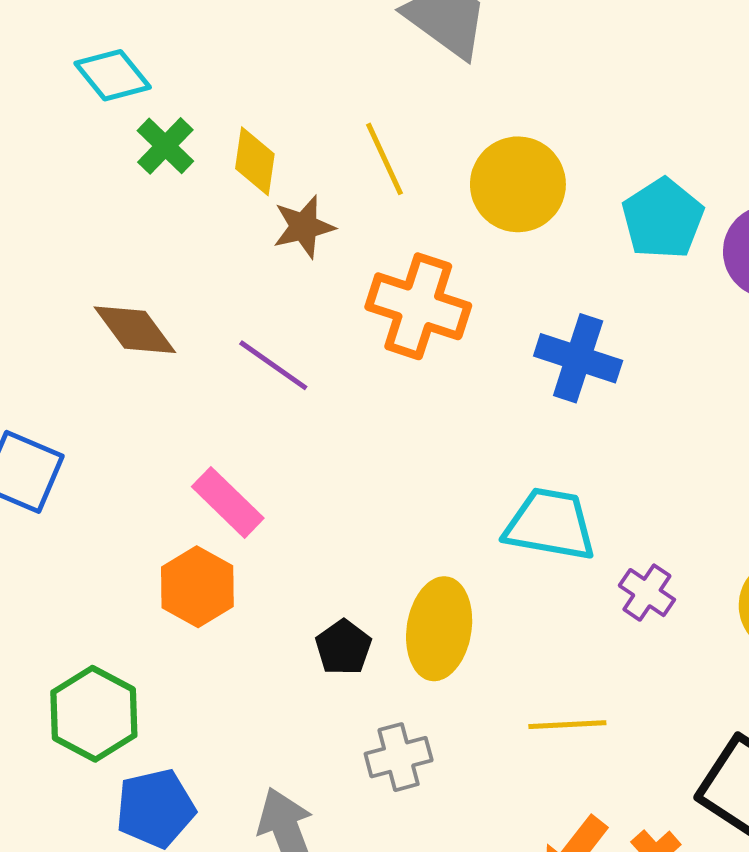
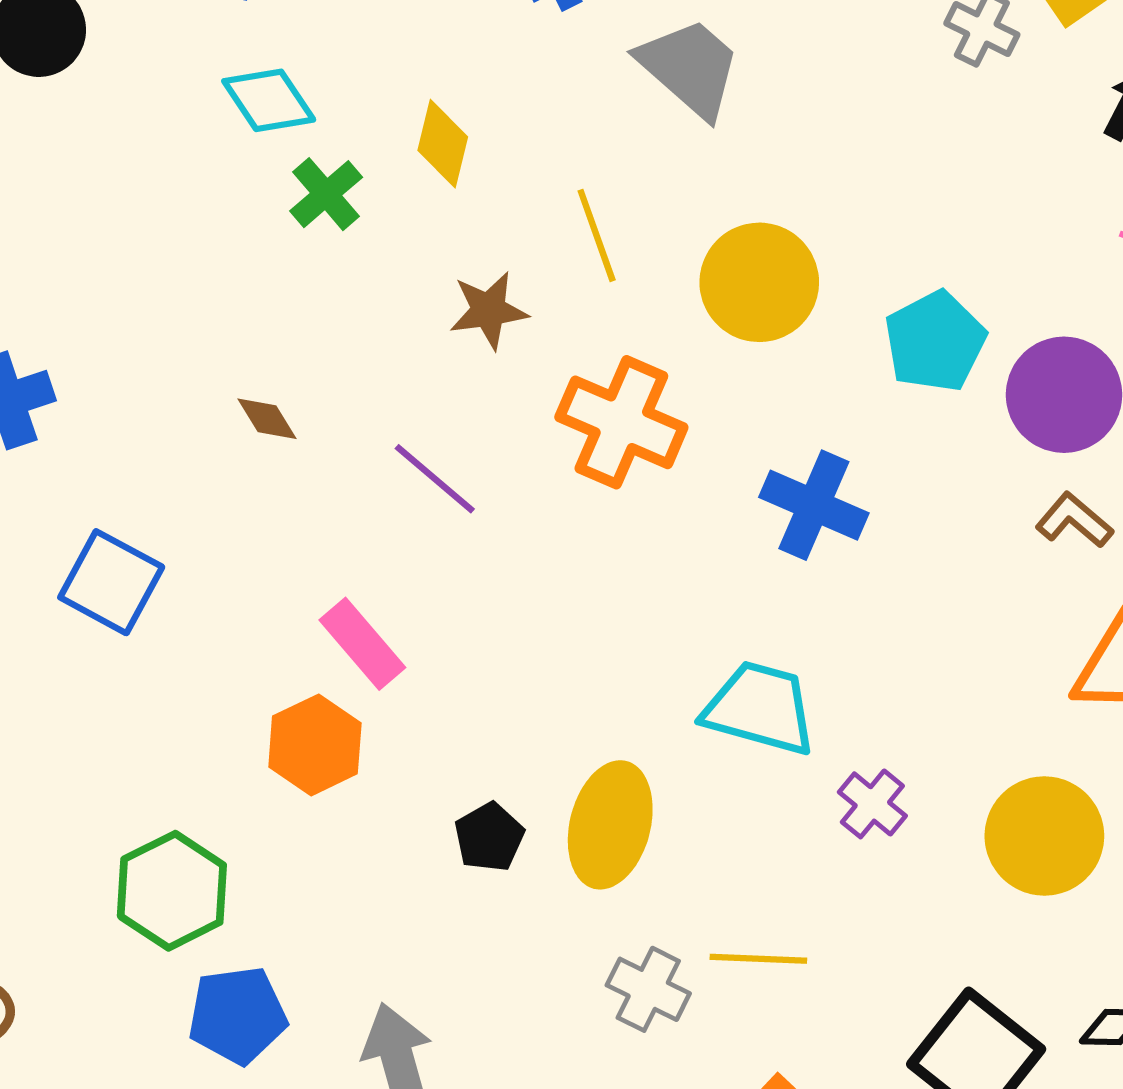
yellow diamond: (255, 161) -> (443, 144), moved
brown diamond: (135, 330) -> (267, 419), size x0.6
gray cross: (399, 757) -> (648, 989), moved, turned 36

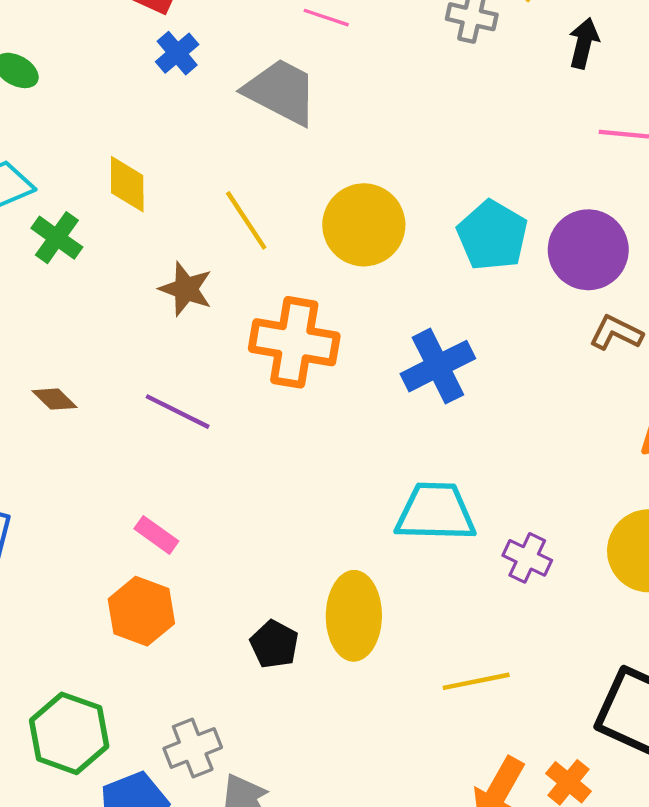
brown star: (489, 310) -> (186, 289), turned -30
blue cross: (814, 505) -> (438, 366), turned -36
pink rectangle: (362, 644) -> (156, 535), size x0.7
gray cross: (648, 989) -> (193, 748), moved, turned -34

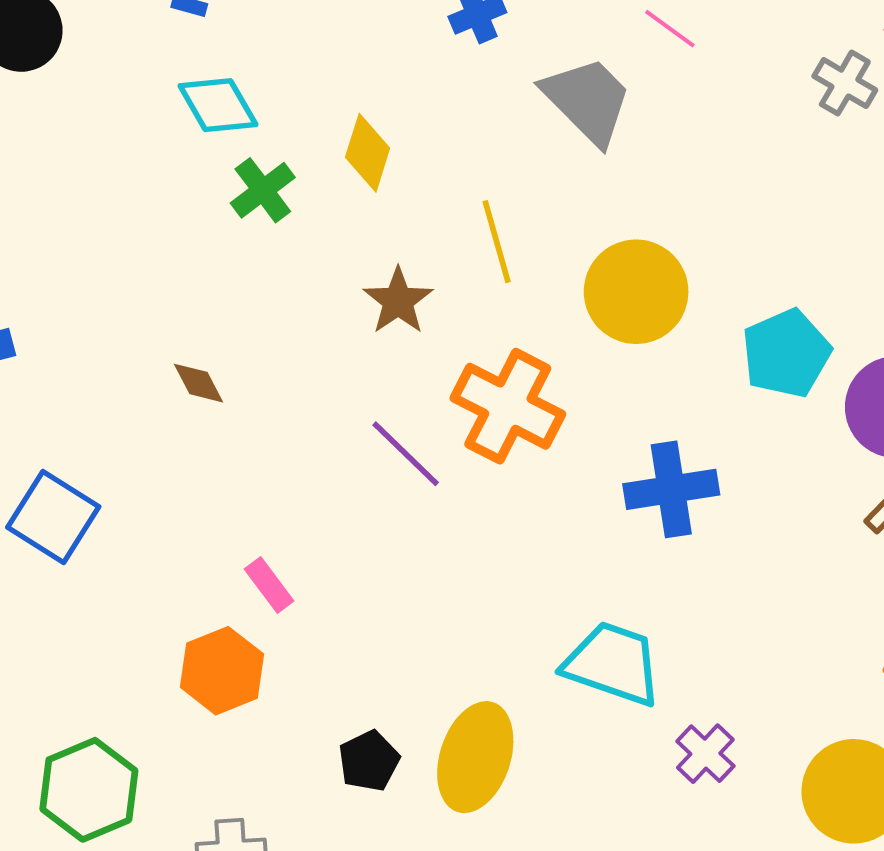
purple line: (178, 412) -> (406, 454), moved

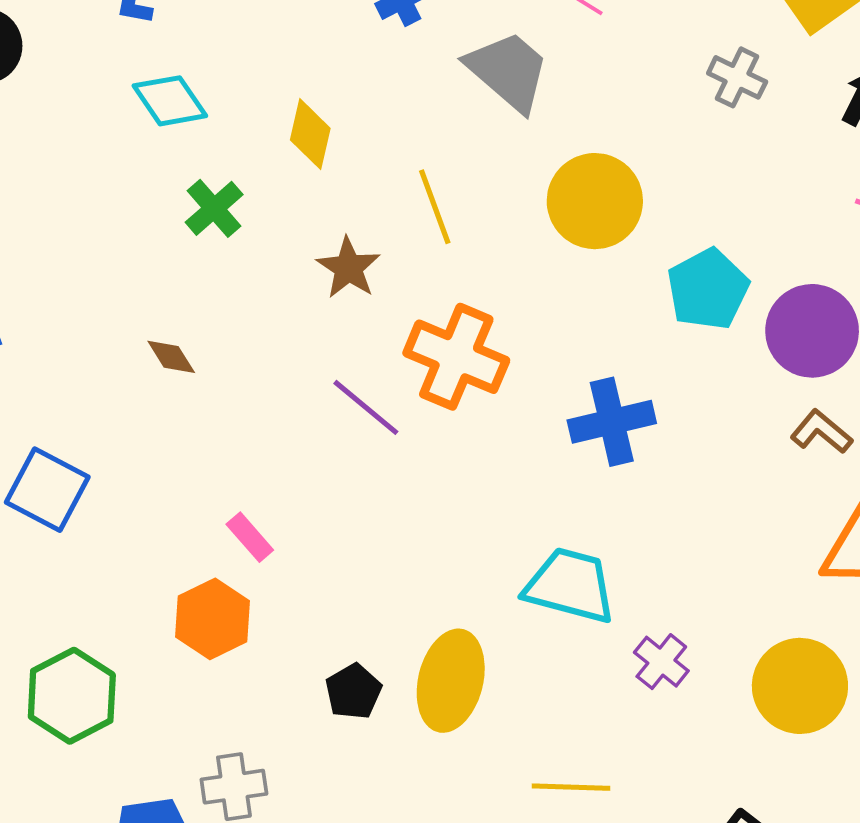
gray cross: (845, 83) -> (737, 77), moved
green cross: (263, 190) -> (214, 208), moved
yellow circle: (636, 292) -> (595, 201), moved
green hexagon: (89, 790) -> (72, 696), moved

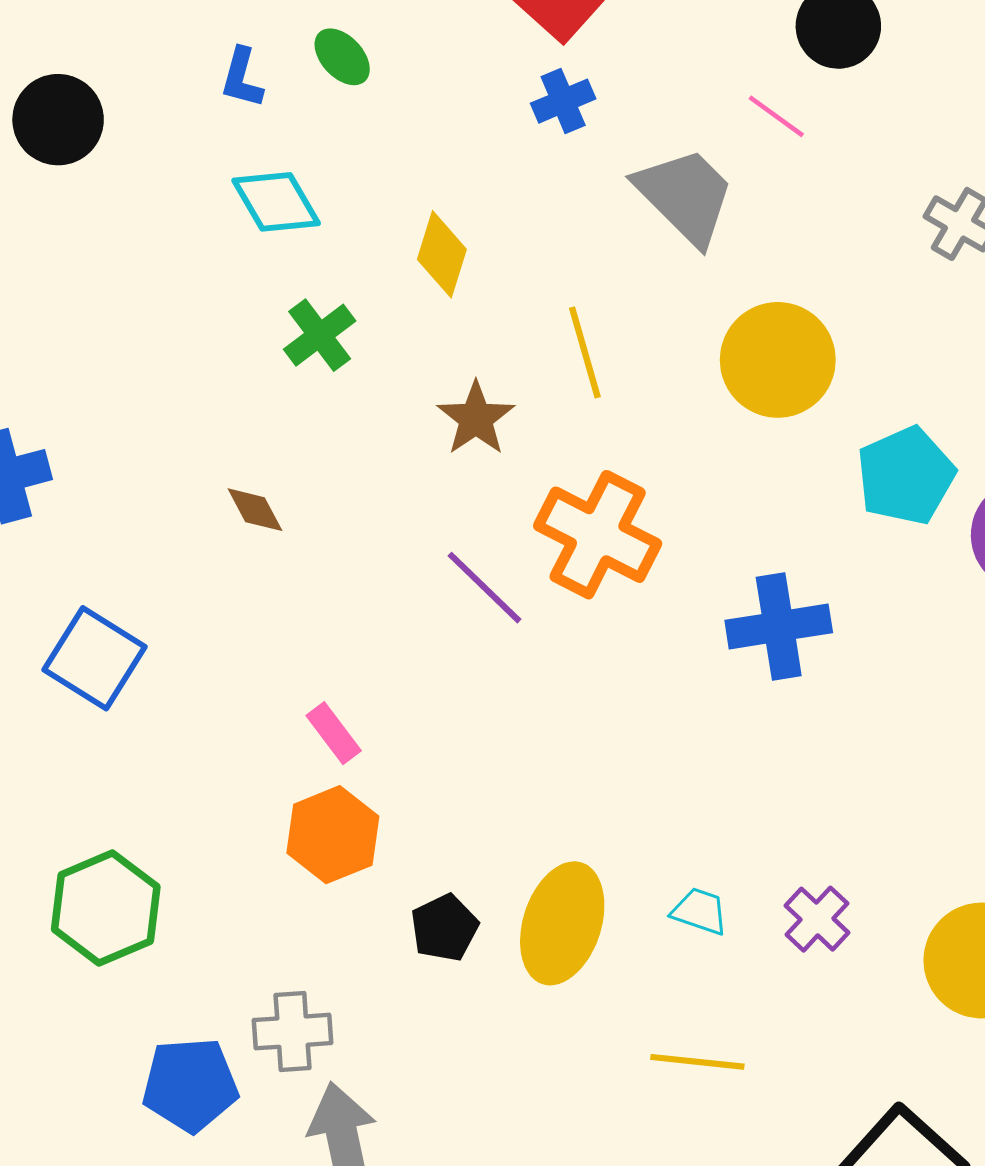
cyan trapezoid: (570, 586) -> (700, 911), moved, size x0.5
orange hexagon: (213, 619) -> (333, 835), moved

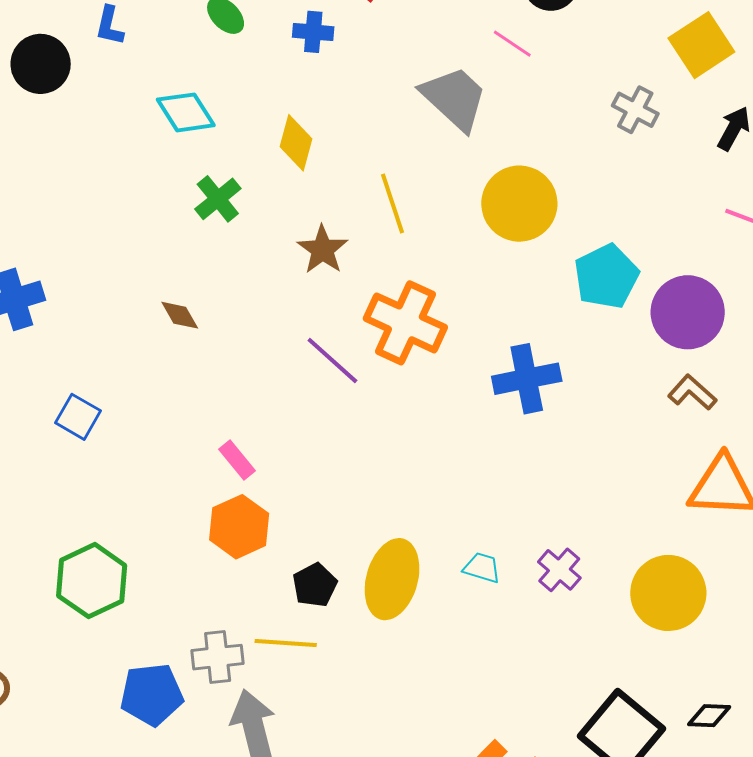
blue L-shape: (242, 78) -> (110, 26), moved
blue cross: (563, 101) -> (313, 32), moved, turned 30
blue square: (94, 658) -> (78, 417), size x0.7
yellow line: (697, 1062) -> (286, 643), moved

